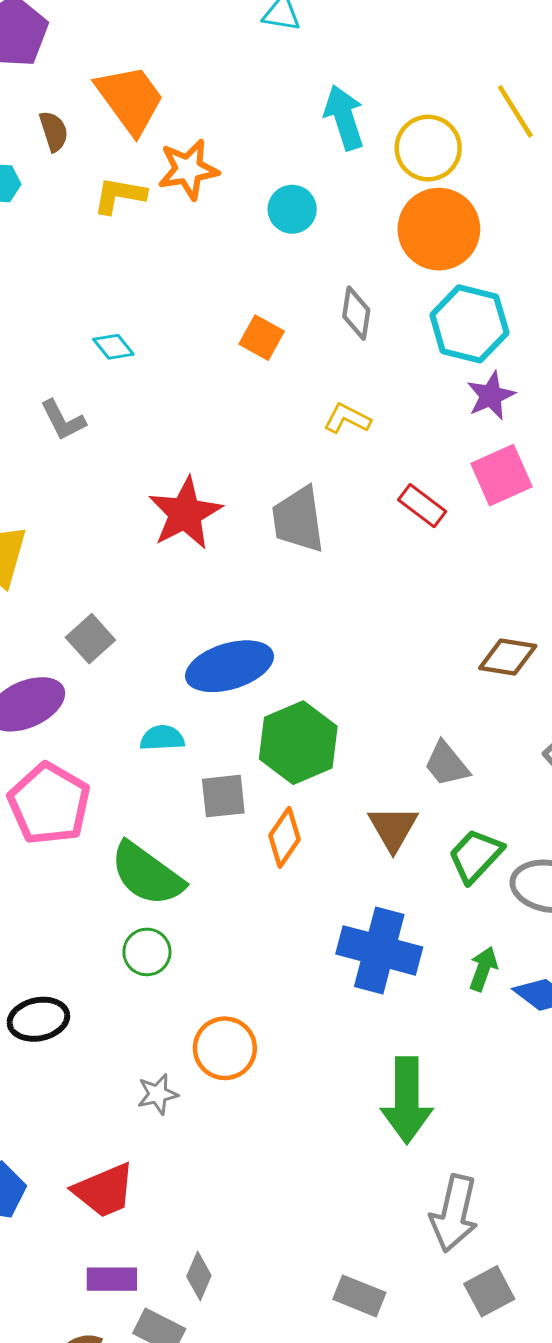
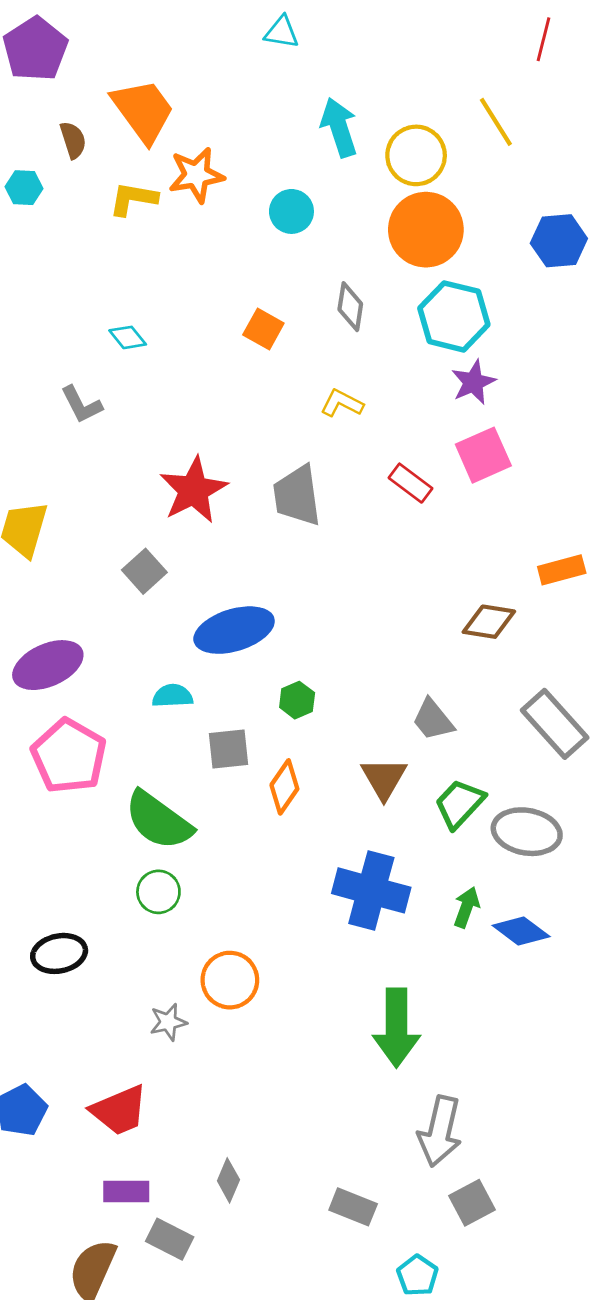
gray square: (90, 639) -> (144, 571), moved
green hexagon: (298, 743) -> (297, 700), size x0.5
gray diamond: (199, 1276) -> (228, 1180), moved

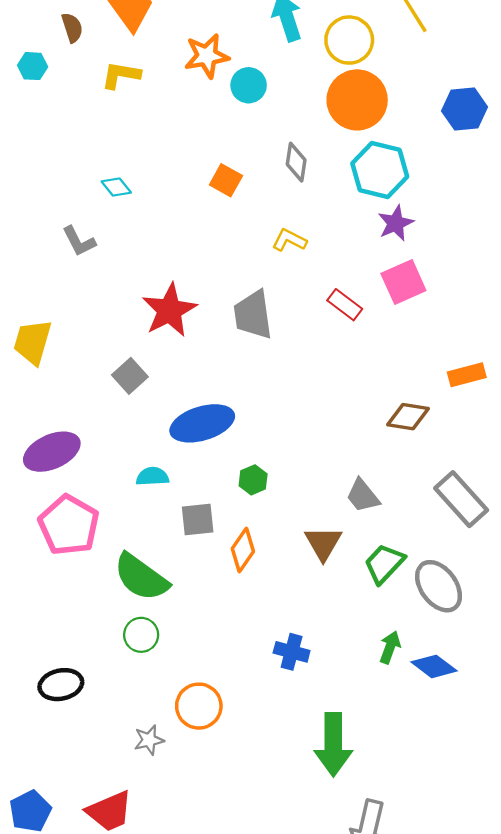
orange star: (196, 175) -> (207, 56), moved
gray ellipse: (527, 832) -> (439, 586), turned 44
blue cross: (371, 890) -> (292, 652), moved, size x0.6

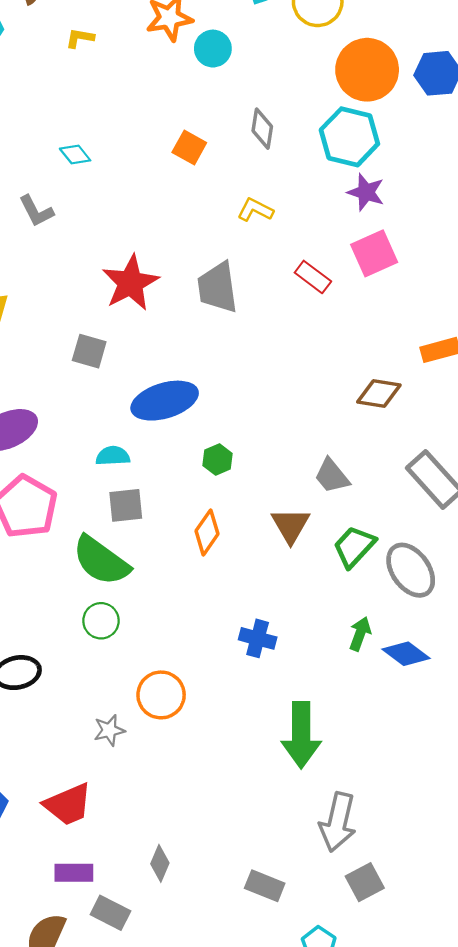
yellow L-shape: (121, 75) -> (80, 38), size x0.7
orange circle: (357, 100) -> (367, 70), moved
purple star: (396, 223) -> (366, 192), turned -30
gray square: (130, 376) -> (89, 351), turned -32
gray square: (198, 519) -> (126, 505), moved

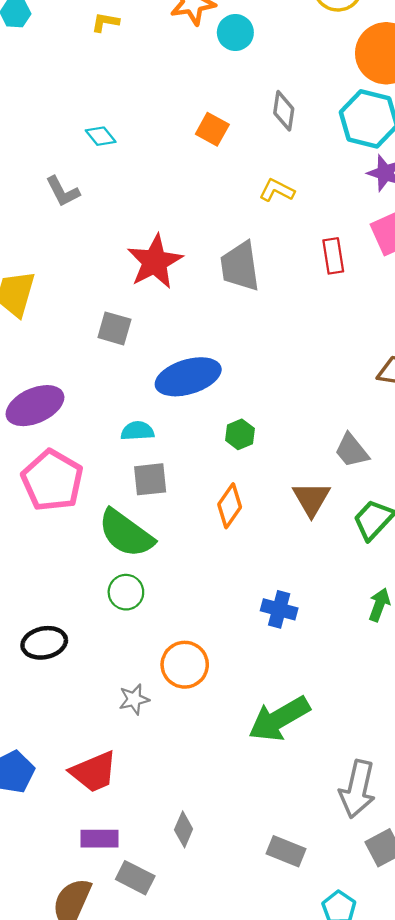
red rectangle: (313, 277) -> (333, 256), turned 44
green arrow: (301, 735) -> (279, 719), moved, turned 60

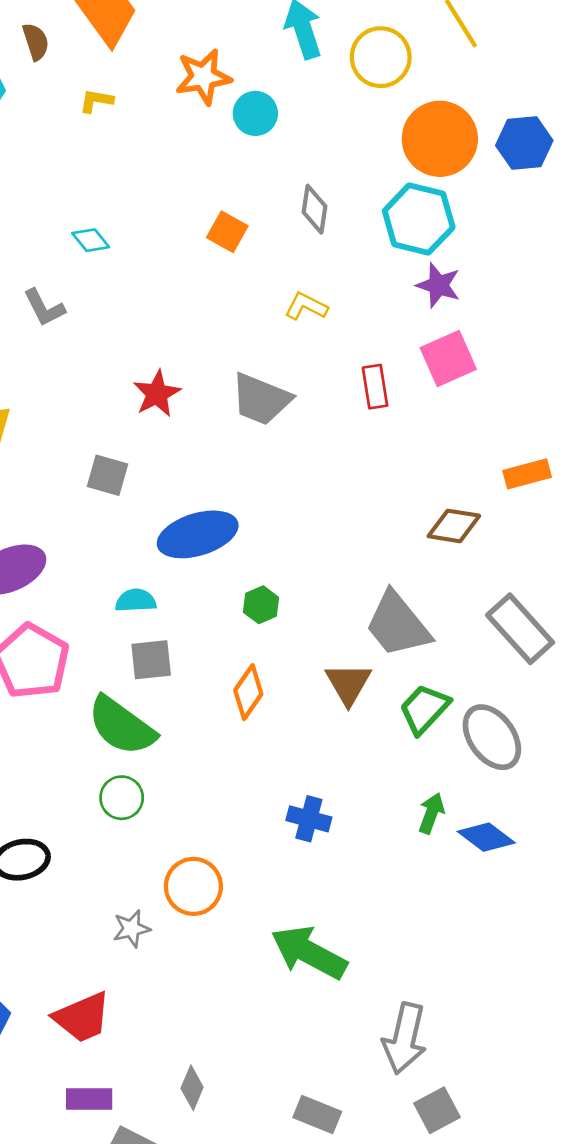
red star: (155, 262) -> (157, 394), size x0.7
gray trapezoid: (240, 266) -> (261, 399), turned -60
gray trapezoid: (352, 451) -> (398, 625), size x1.6
green arrow: (279, 719) -> (309, 953), turned 58

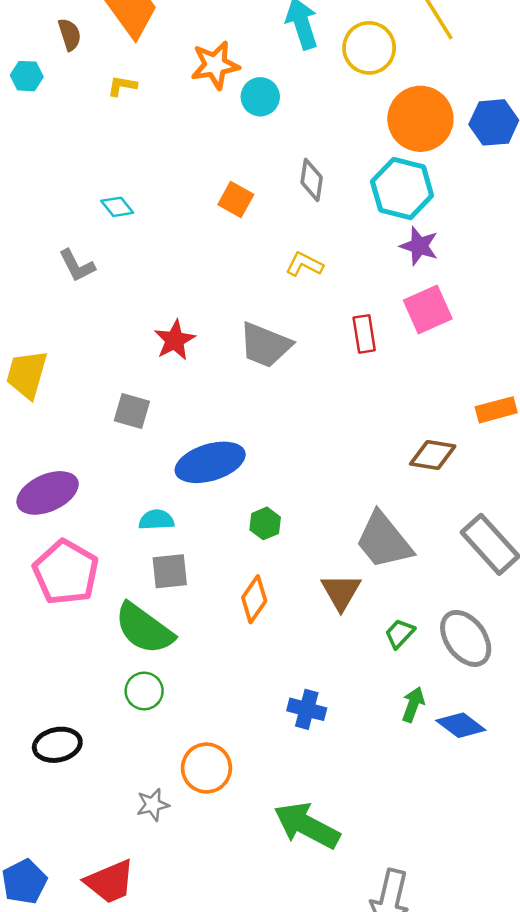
green trapezoid: (424, 709) -> (400, 634), moved, size x0.7

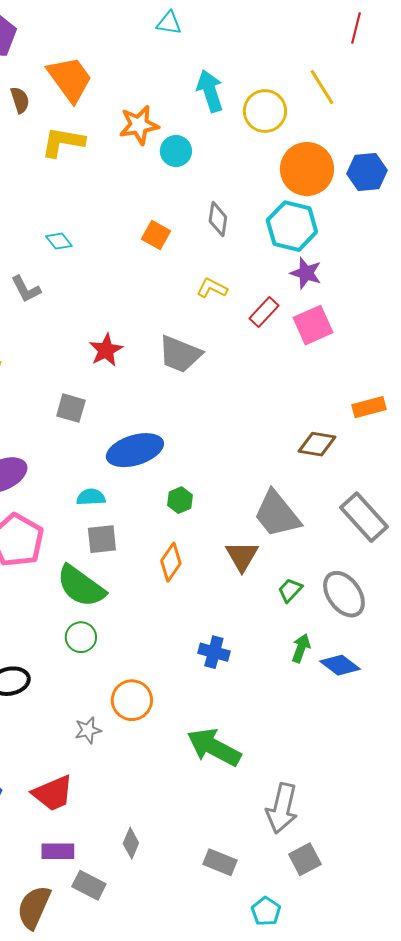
yellow L-shape: (122, 86) -> (63, 142), size x1.8
red rectangle: (364, 334) -> (264, 312), moved, turned 52

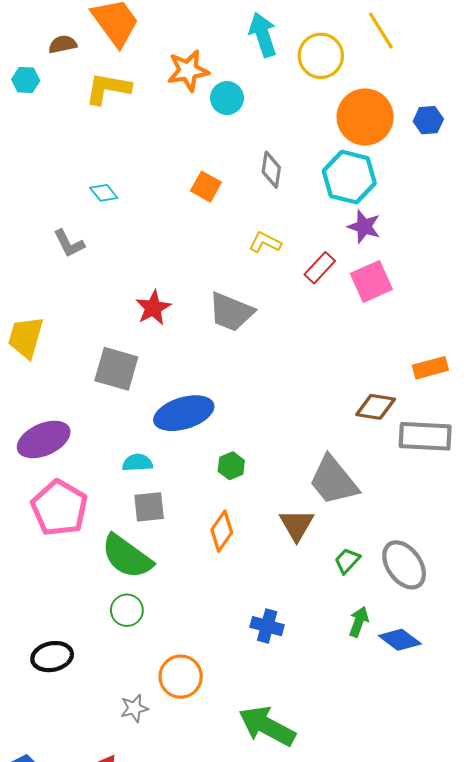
brown semicircle: (20, 100) -> (63, 44), turned -84
blue hexagon: (367, 172) -> (428, 120), size x0.7
gray square: (71, 408) -> (116, 369), size x1.4
gray rectangle: (364, 517) -> (425, 436), moved, turned -45

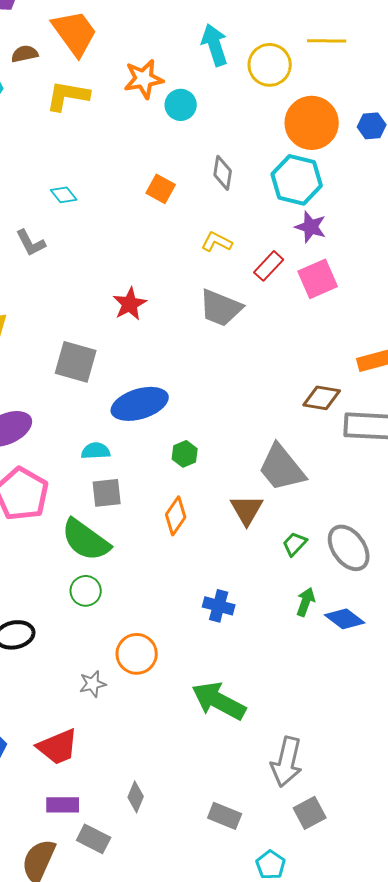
yellow line: (381, 31) -> (327, 41), turned -57
red star: (153, 308) -> (130, 304), moved
gray trapezoid: (231, 312) -> (221, 308), moved

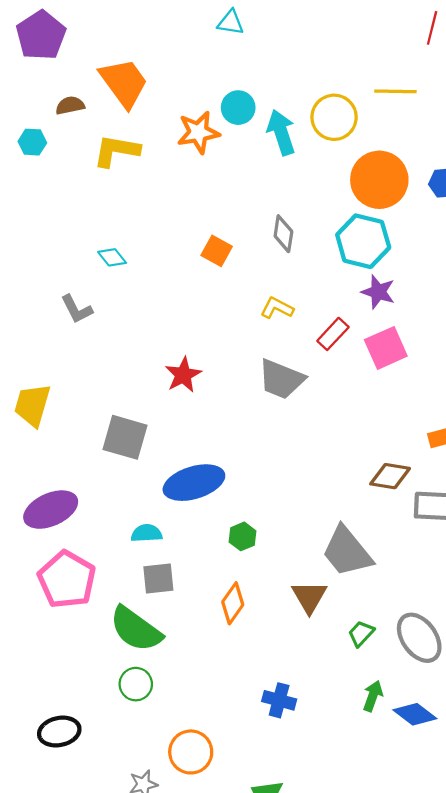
cyan arrow: (215, 45) -> (281, 132), moved
cyan circle: (181, 105) -> (238, 108), moved

